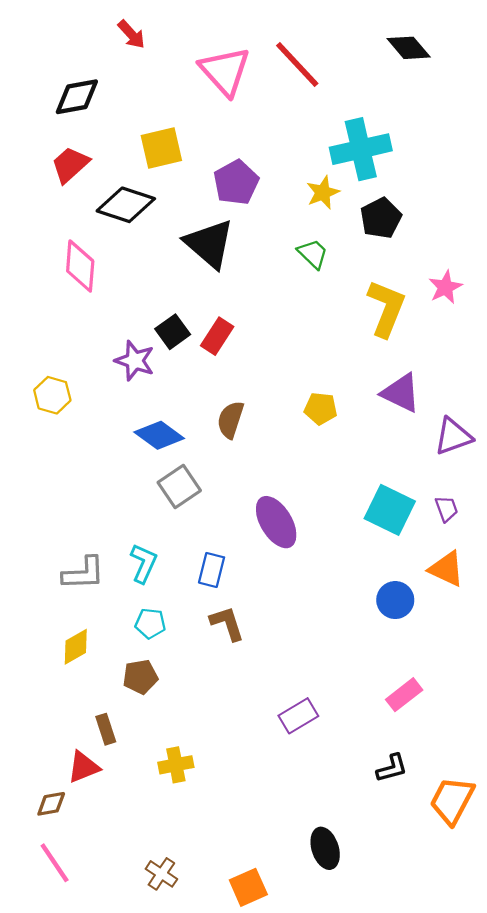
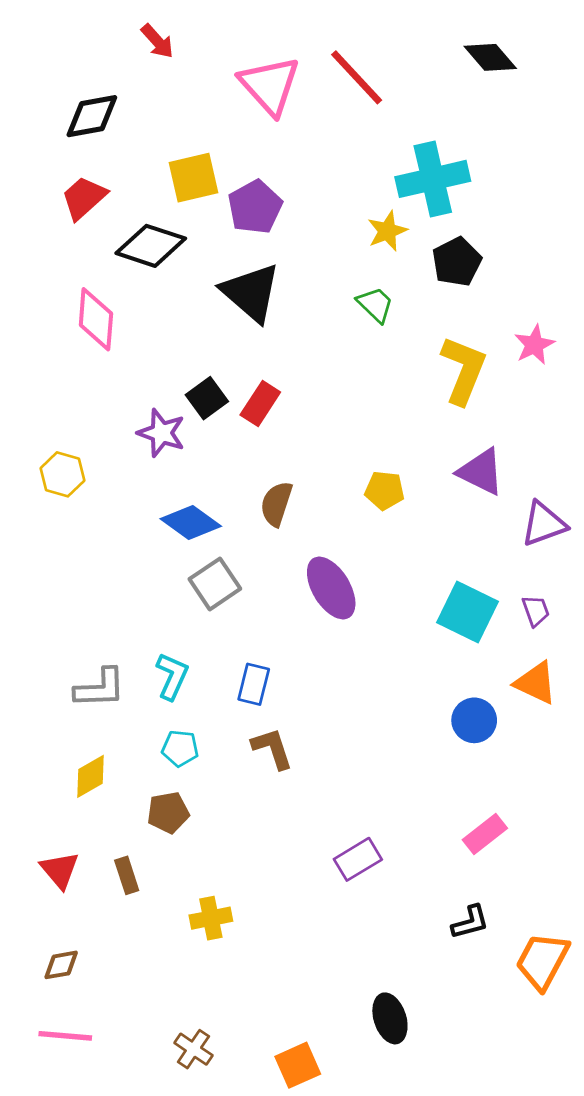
purple pentagon: (236, 183) -> (255, 207), moved
purple ellipse: (276, 522) -> (331, 588), moved
red triangle: (84, 767) -> (60, 870), moved, turned -48
pink line: (55, 863) -> (65, 1036), turned -51

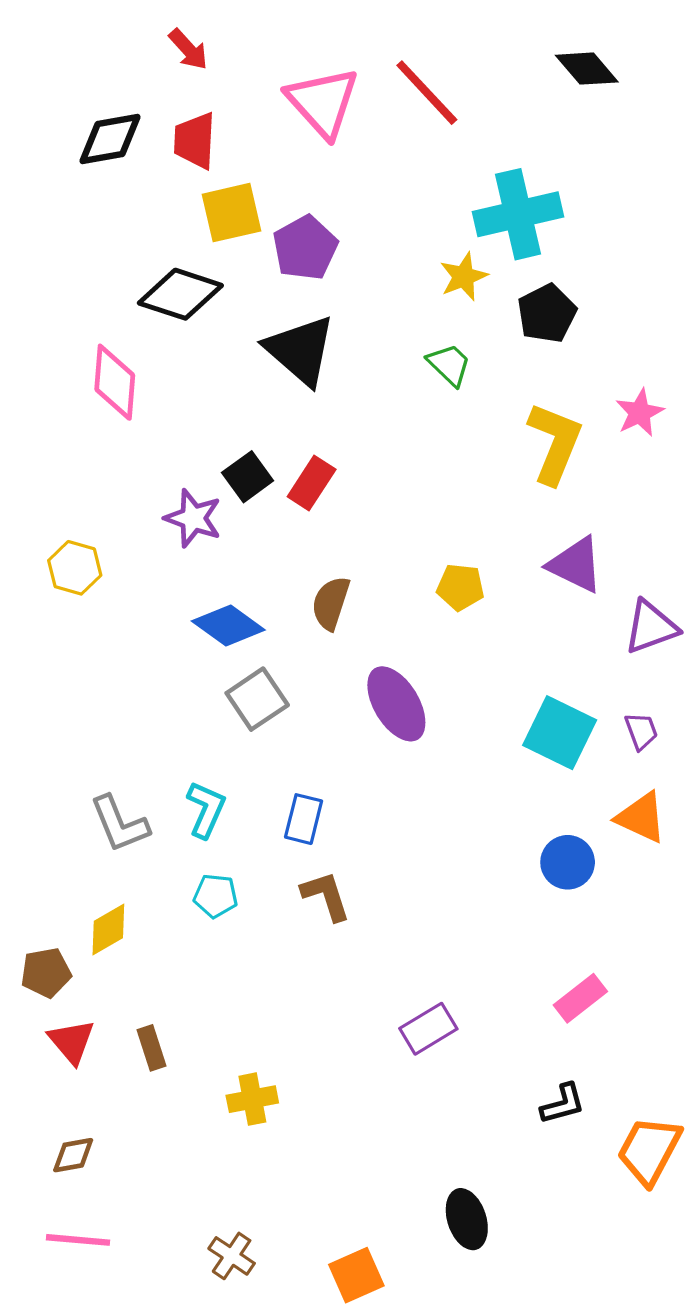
red trapezoid: (84, 198) -> (195, 141), moved, turned -45
gray L-shape: (100, 688) -> (120, 824), turned 70
brown pentagon: (168, 813) -> (46, 973), moved

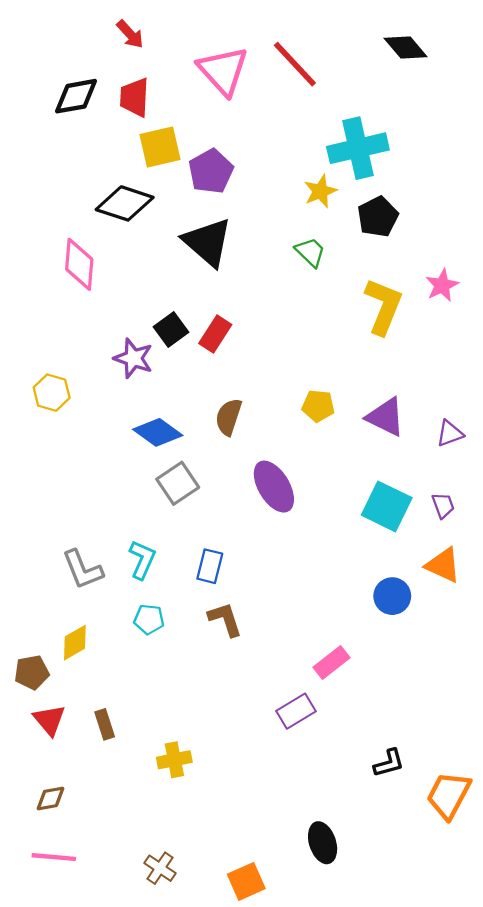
purple triangle: (576, 565) -> (386, 417), moved
purple triangle: (651, 627) -> (450, 433), size x0.7
pink rectangle: (580, 998) -> (331, 662), moved

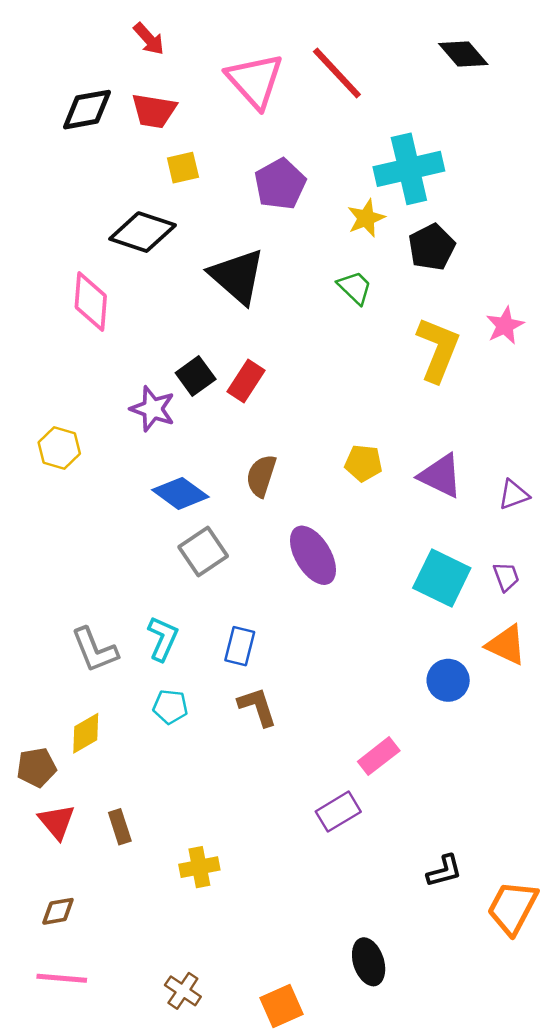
red trapezoid: (135, 97) -> (154, 111), turned -84
yellow square: (160, 147) -> (183, 168), size x0.7
purple pentagon: (211, 171) -> (280, 184), moved

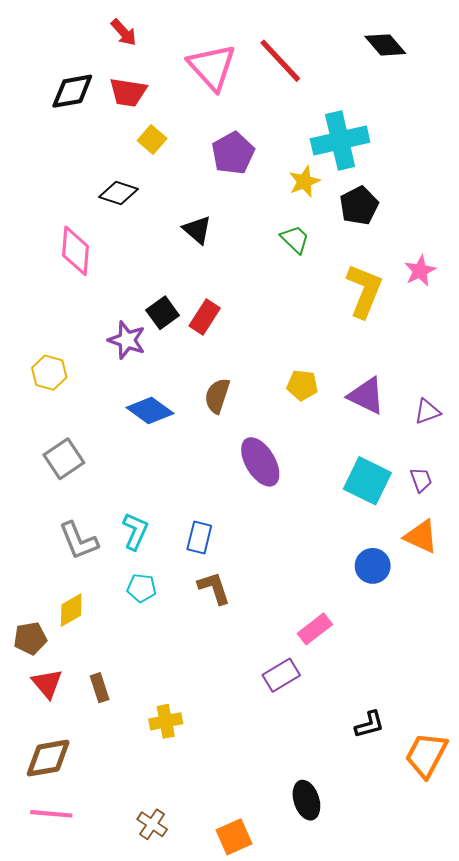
yellow square: (183, 168) -> (152, 139), turned -36
black diamond: (143, 232) -> (118, 193), size x0.7
black triangle: (237, 276) -> (197, 230), size x0.6
gray square: (203, 551) -> (64, 459), moved
brown diamond: (58, 911) -> (48, 758), size x1.6

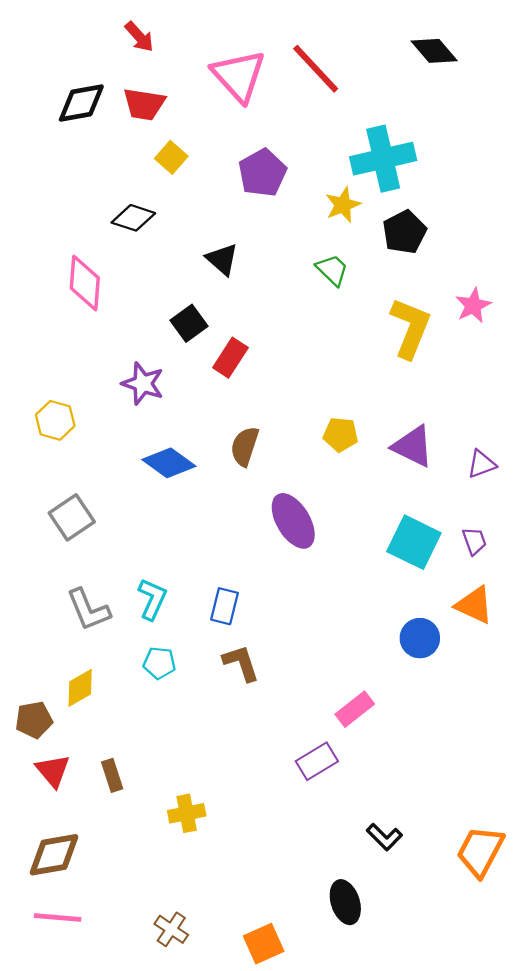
black square: (163, 313) -> (189, 323), moved
black L-shape: (370, 724) -> (384, 837), moved, turned 60

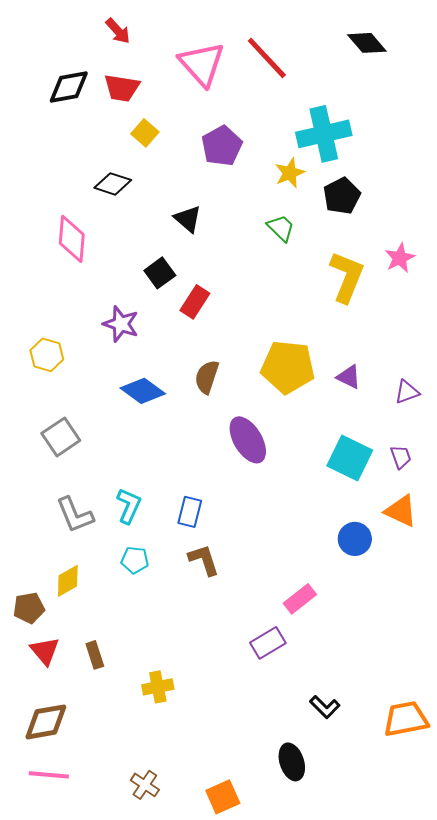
yellow pentagon: (341, 434) -> (288, 367), size x1.8
purple triangle: (413, 446) -> (349, 377), size x0.7
orange trapezoid: (480, 851) -> (406, 719), turned 51

